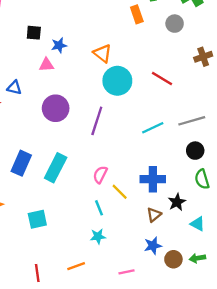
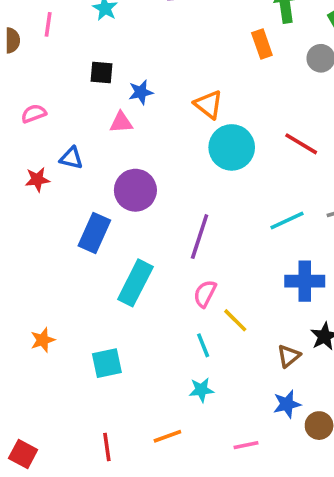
purple line: (97, 121) -> (200, 237), moved
blue rectangle: (21, 163) -> (94, 233), moved
blue cross: (153, 179) -> (305, 281), moved

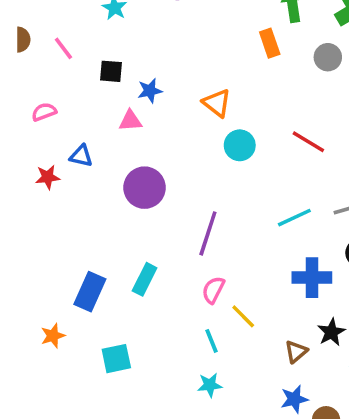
pink line: (48, 24) -> (63, 48), moved, turned -45
cyan circle: (232, 147) -> (240, 145), size x0.7
blue rectangle: (94, 233) -> (90, 292), moved
cyan rectangle: (135, 283) -> (145, 279), size x0.7

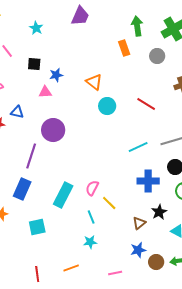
purple line: (208, 233) -> (31, 156), moved
cyan rectangle: (145, 279) -> (63, 195), moved, size x1.4

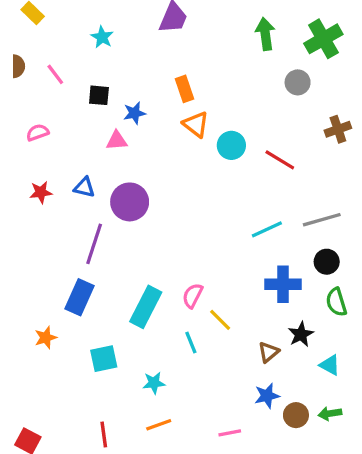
orange rectangle: (124, 48) -> (185, 89), moved
cyan circle: (107, 106) -> (231, 145), moved
blue triangle: (17, 112) -> (84, 187), moved
cyan star: (90, 242) -> (154, 383), moved

